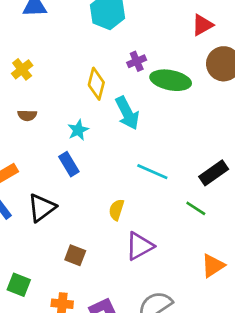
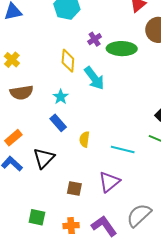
brown semicircle: (27, 115) -> (22, 93), size x1.6
cyan line: (152, 172) -> (123, 150), moved
yellow semicircle: (116, 210) -> (84, 139), moved
purple triangle: (139, 246) -> (109, 182), moved

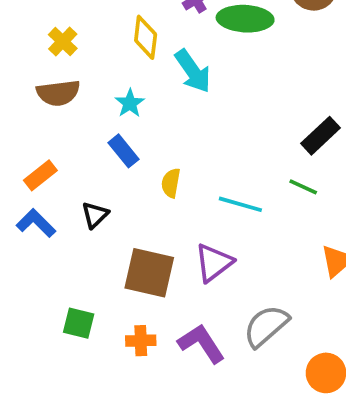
yellow cross: (12, 60) -> (63, 42), moved
black triangle: (44, 158) -> (95, 215), size x0.7
brown square: (74, 189) -> (149, 273), size x1.8

